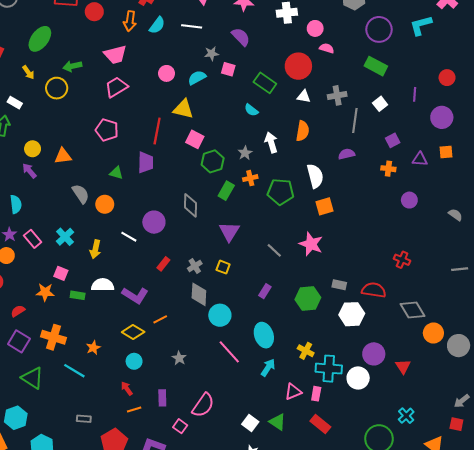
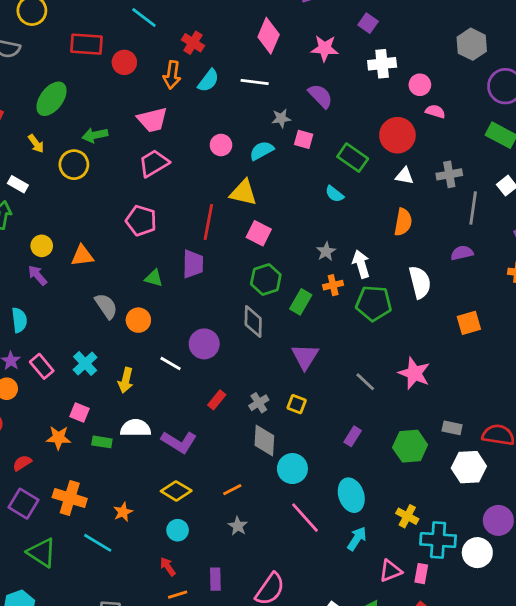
white arrow: (271, 142) -> (361, 264), moved
green hexagon: (213, 161) -> (266, 279), moved
orange square: (325, 206) -> (469, 323), moved
orange line: (160, 319) -> (232, 490), moved

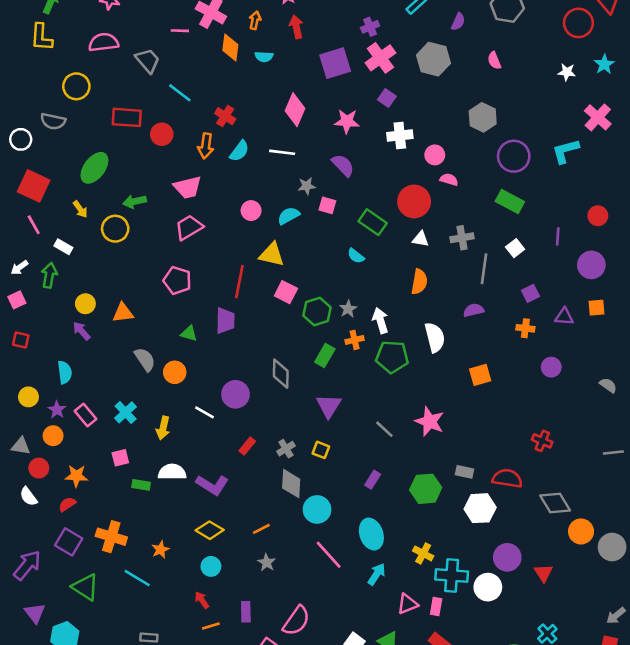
green hexagon: (266, 279) -> (317, 311), moved
pink square: (80, 413) -> (120, 458), turned -36
orange star: (58, 438) -> (76, 476), moved

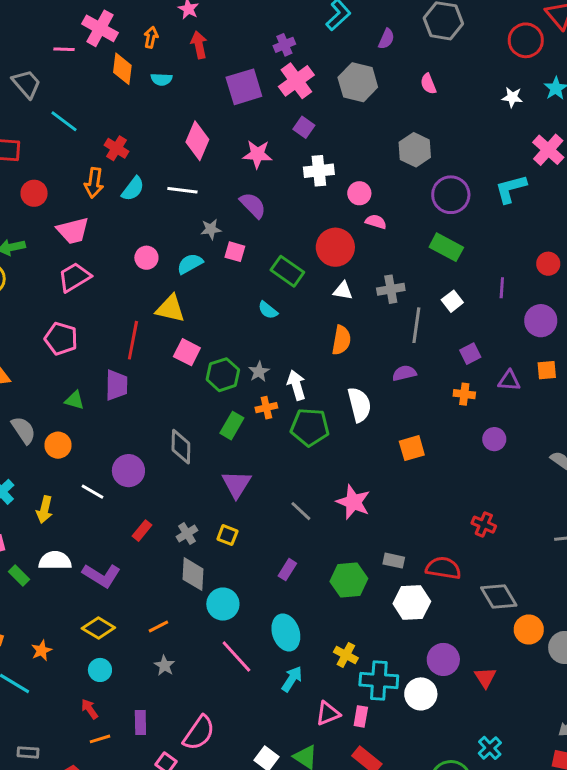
red circle: (162, 134) -> (34, 193), moved
green rectangle: (141, 485) -> (19, 576), turned 36

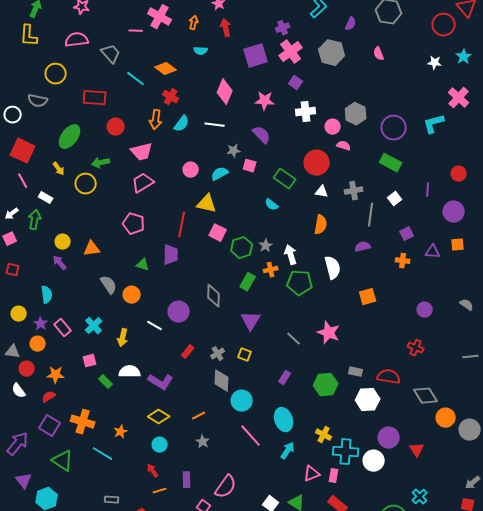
orange diamond: (122, 69) -> (166, 69), moved, turned -60
gray hexagon: (415, 150) -> (356, 114), moved
purple circle: (494, 439) -> (425, 310), moved

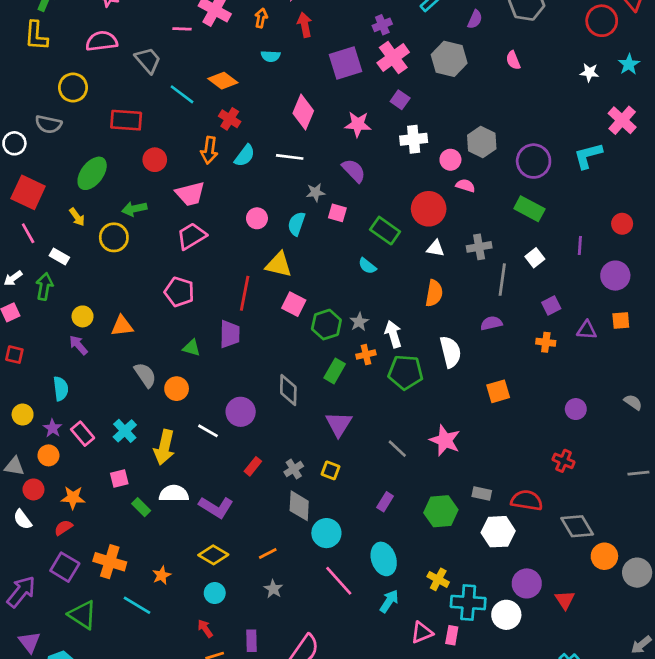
cyan semicircle: (220, 174) -> (296, 224), turned -42
yellow arrow: (123, 338) -> (164, 447), size x1.4

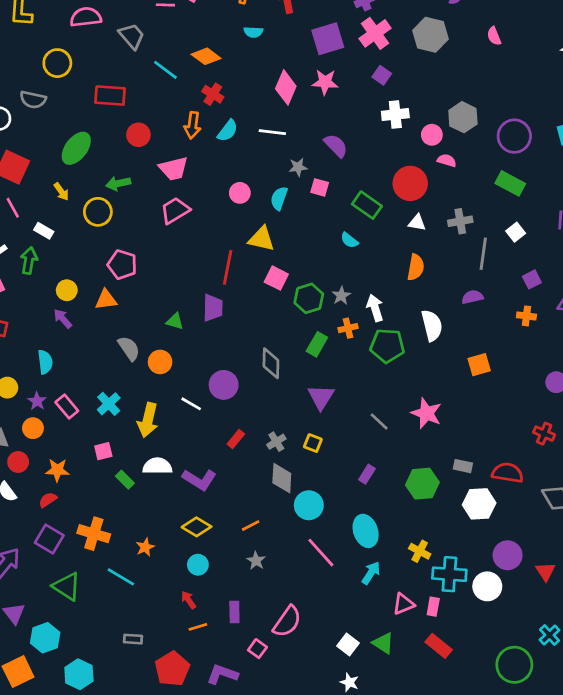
pink star: (358, 124) -> (325, 82), moved
pink pentagon: (179, 292) -> (122, 265), moved

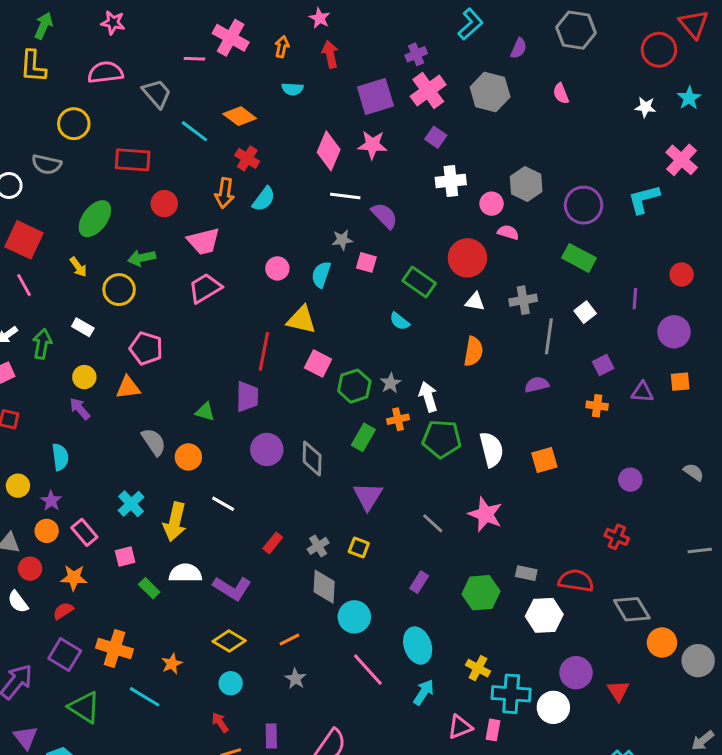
white line: (272, 132) -> (345, 196), moved
white rectangle: (44, 231) -> (83, 327), moved
white semicircle: (432, 325) -> (492, 449), moved
purple circle: (224, 385) -> (267, 449), moved
pink rectangle: (67, 407) -> (84, 532), moved

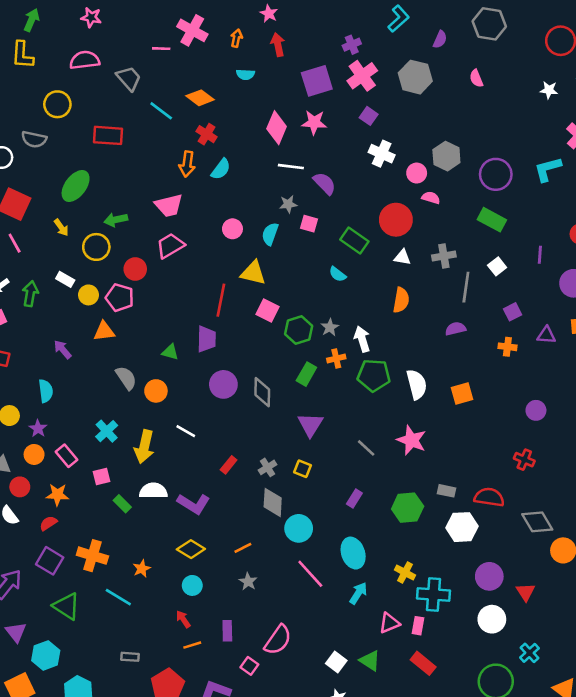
white cross: (451, 181) -> (382, 154), turned 30
red circle: (164, 204) -> (135, 269), moved
yellow circle: (84, 377) -> (89, 295), moved
white circle: (553, 707) -> (492, 619), moved

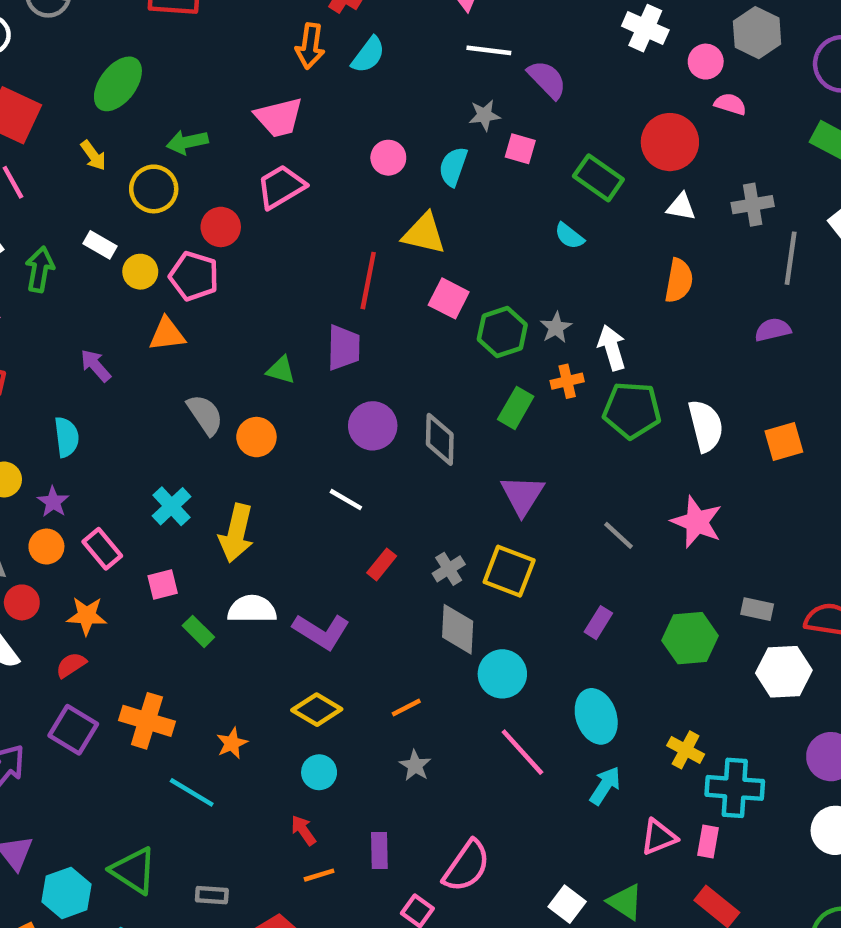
white line: (186, 431) -> (346, 500), moved
yellow square: (303, 469) -> (509, 571), size x1.6
green triangle: (66, 606) -> (134, 871), moved

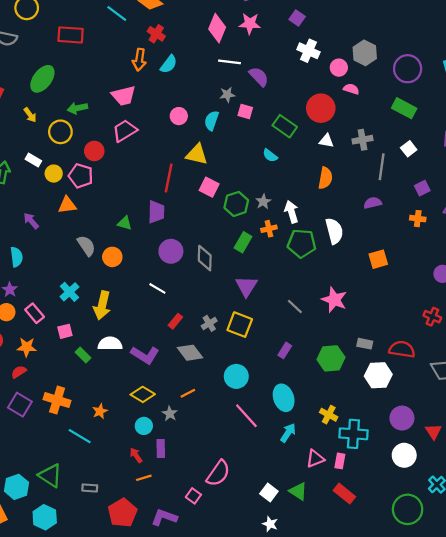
white semicircle: (706, 426) -> (334, 231), moved
gray diamond: (458, 629) -> (190, 353), moved, turned -40
gray star: (415, 766) -> (170, 414), moved
purple rectangle: (379, 850) -> (161, 449), moved

